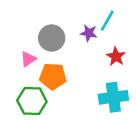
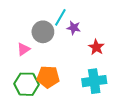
cyan line: (107, 21) -> (60, 17), moved
orange pentagon: (53, 76) -> (48, 77), moved

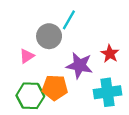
purple star: (74, 28) -> (79, 65), moved, size x1.6

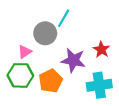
orange pentagon: (55, 88) -> (51, 81), turned -30
green hexagon: (30, 96) -> (20, 75), moved

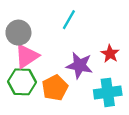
gray circle: (45, 33) -> (18, 33), moved
pink triangle: (25, 52) -> (27, 56), size x1.6

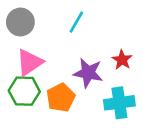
gray circle: (18, 33) -> (20, 22), moved

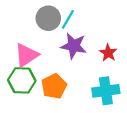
gray circle: (20, 22) -> (48, 18), moved
purple star: (88, 73) -> (74, 46), moved

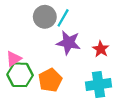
pink triangle: (26, 55) -> (14, 59), moved, size x0.7

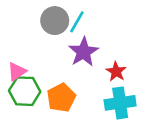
purple star: (68, 43) -> (83, 52), turned 30
red star: (101, 49) -> (116, 72), moved

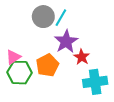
red star: (116, 72) -> (82, 57), moved
orange pentagon: (61, 98) -> (47, 65), moved

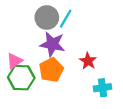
purple star: (66, 41) -> (52, 44), moved, turned -30
cyan cross: (95, 82) -> (102, 88), size x0.7

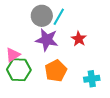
red star: (88, 61) -> (79, 39), moved
orange pentagon: (51, 70) -> (56, 71), moved

